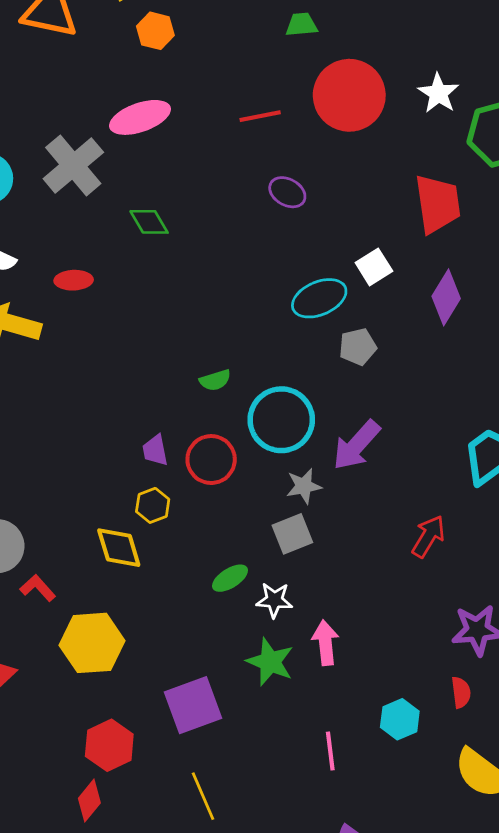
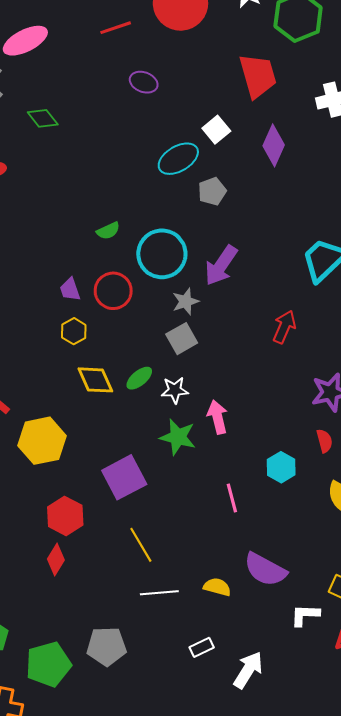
yellow diamond: (119, 548) -> (95, 380), moved

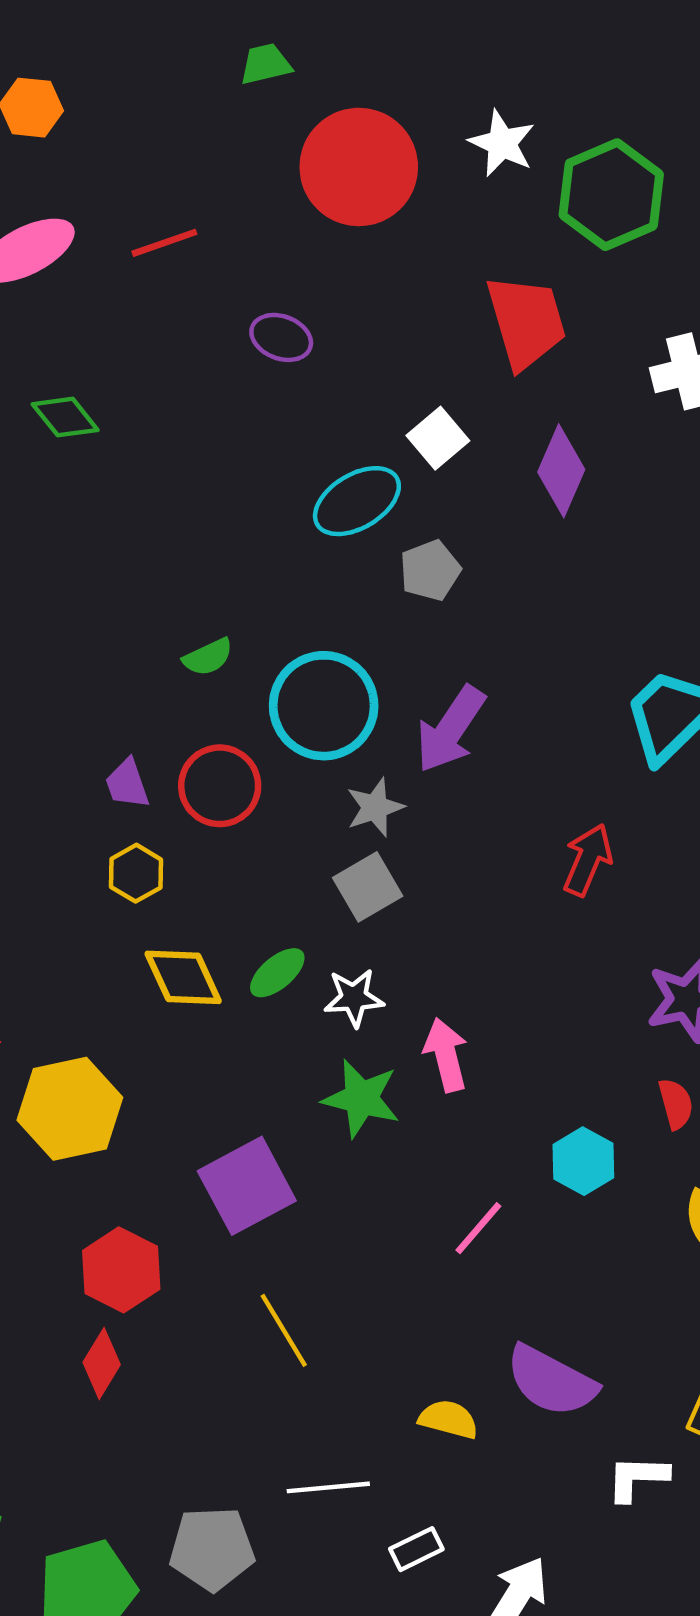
red line: (116, 28) -> (164, 243), moved
pink line: (232, 498) -> (478, 1228), turned 56
white line: (159, 593) -> (328, 1487), moved

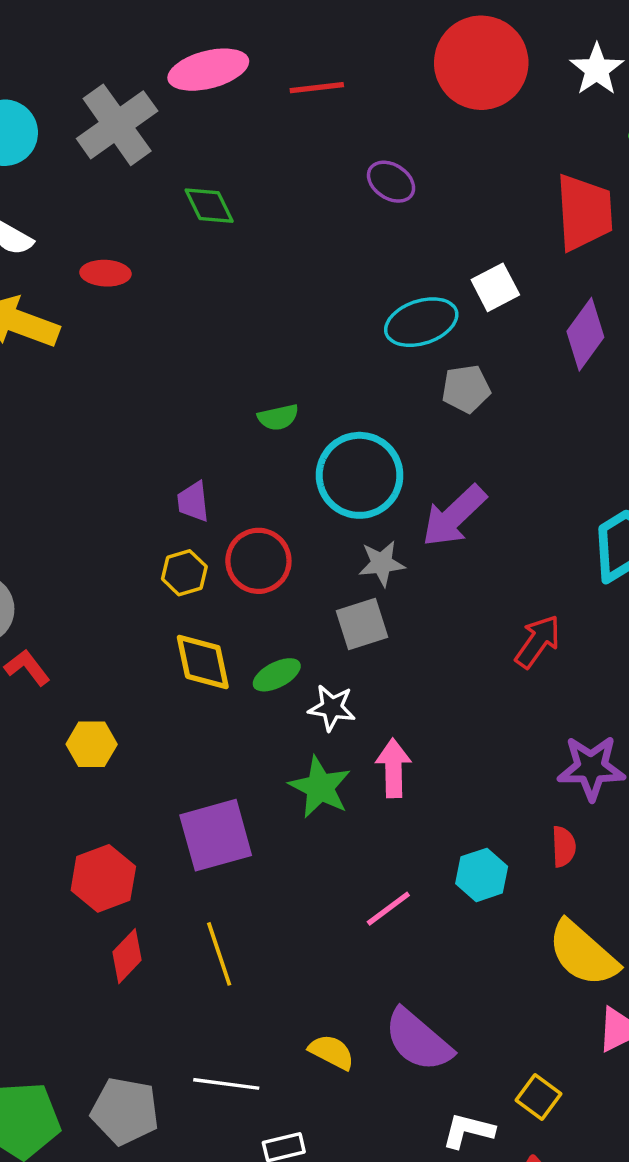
red circle: (220, 786) -> (258, 561), moved
yellow hexagon: (70, 1109) -> (92, 744), size x0.6
red diamond: (102, 1363) -> (127, 956), moved

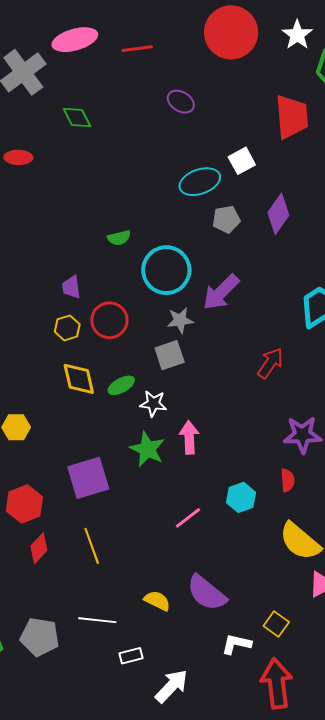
purple diamond: (585, 334) -> (278, 214), moved

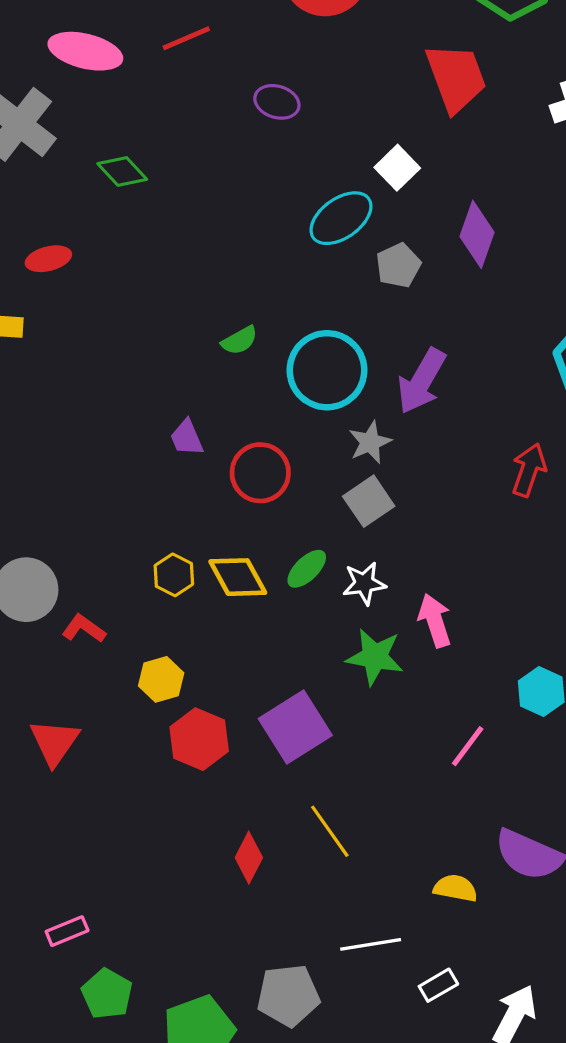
pink ellipse: (75, 40) -> (85, 51), turned 45
yellow hexagon: (67, 328) -> (174, 575), moved
red hexagon: (24, 504) -> (199, 739), moved

